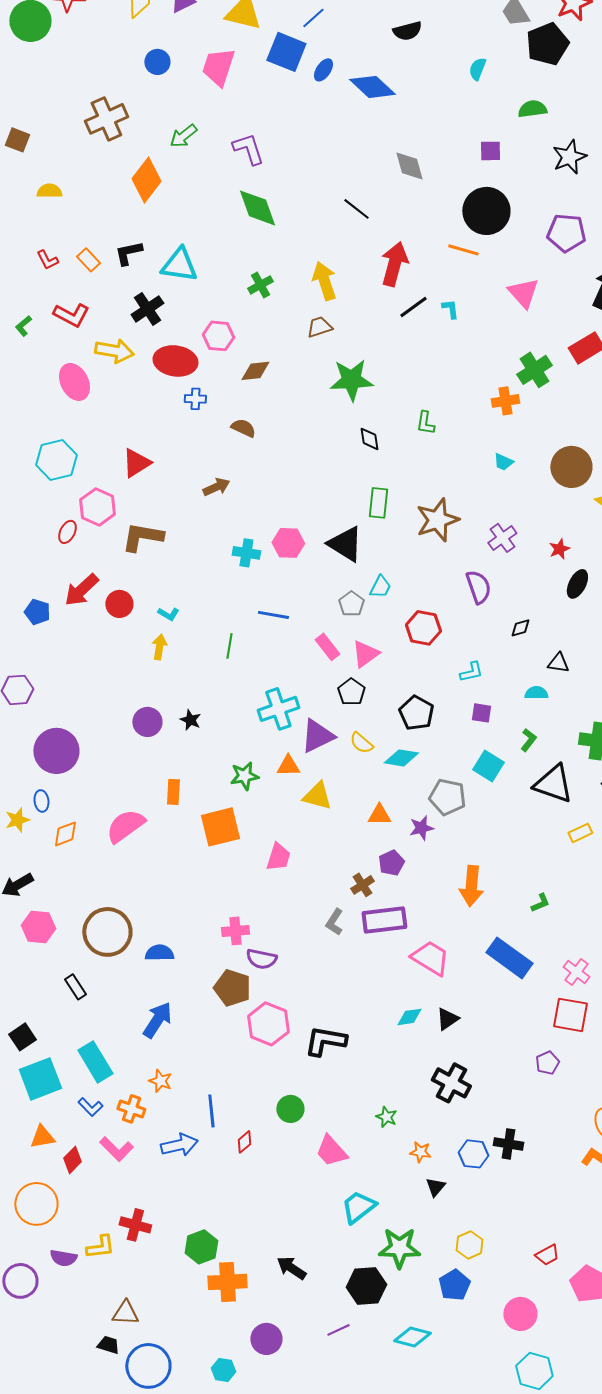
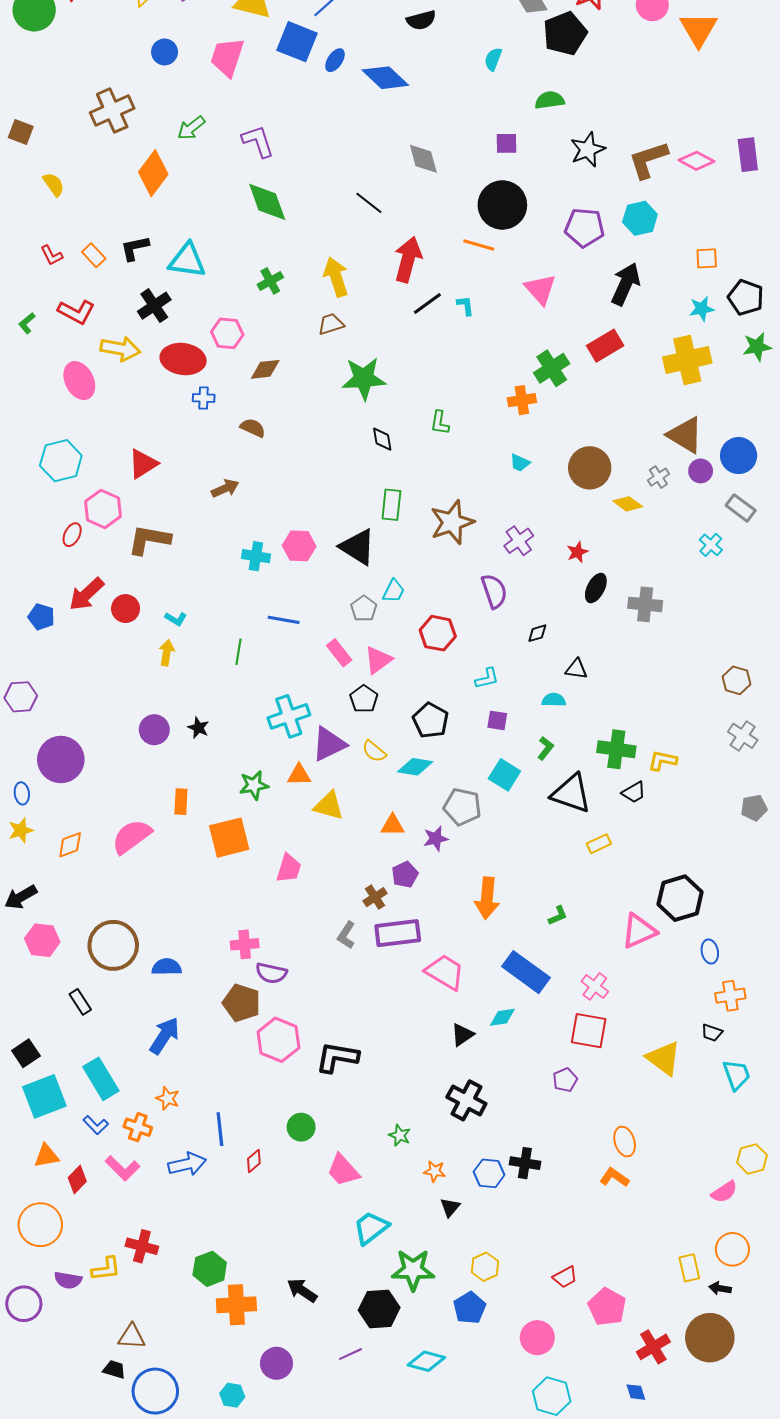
yellow semicircle: (49, 191) -> (54, 184), turned 55
blue ellipse: (41, 801) -> (22, 793), moved
cyan diamond: (409, 1017) -> (502, 1017), moved

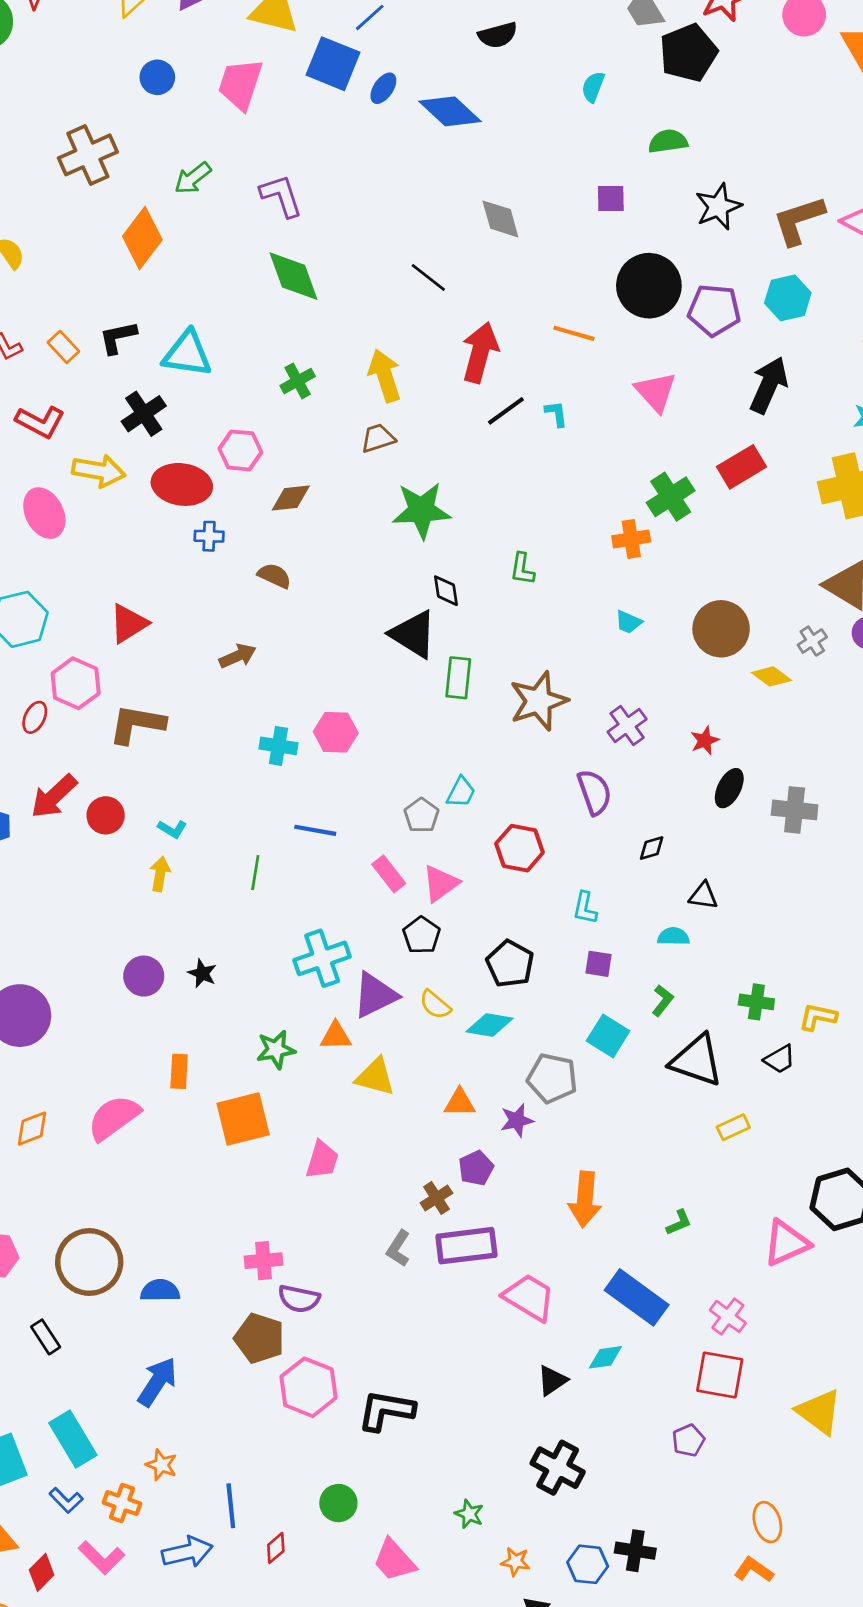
black circle: (502, 205) -> (649, 286), moved
black triangle: (358, 547) -> (413, 634), moved
cyan L-shape: (487, 678) -> (585, 908), turned 115
green cross: (616, 749) -> (756, 1002), size x0.7

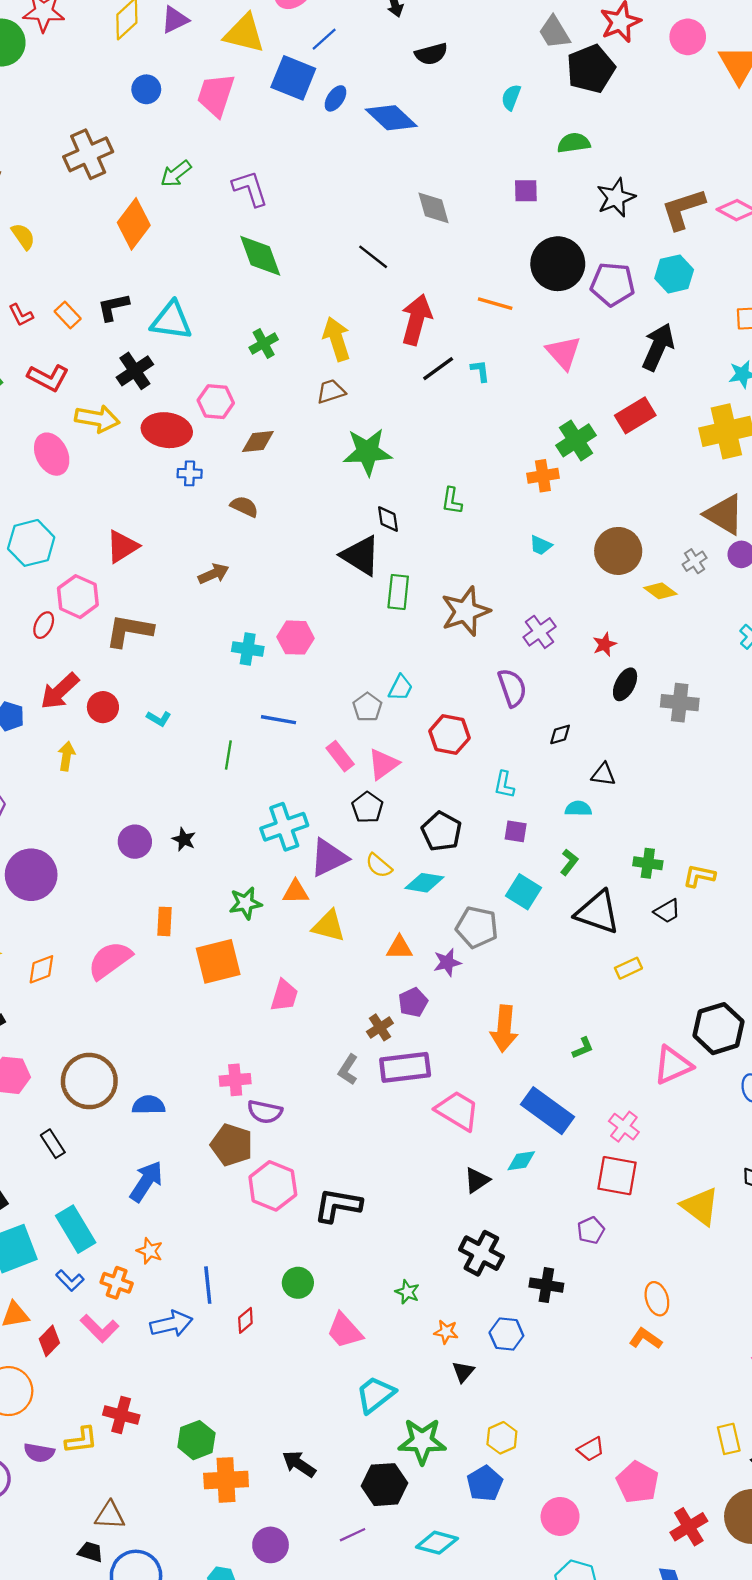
yellow arrow: (160, 874) -> (66, 756), moved
black cross: (635, 1551) -> (546, 1285), moved

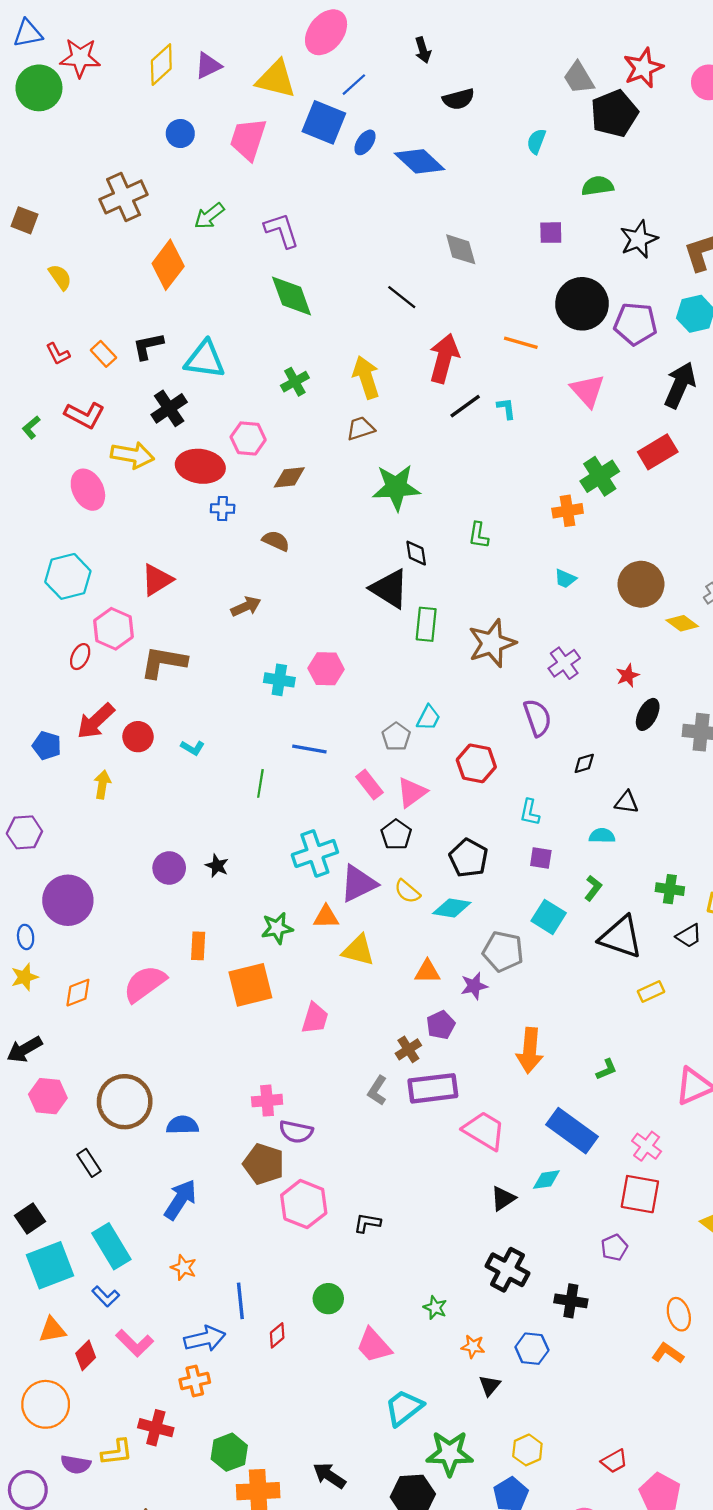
black L-shape: (338, 1205) -> (367, 1223), size x0.6
orange cross: (117, 1283) -> (195, 1381), moved, turned -32

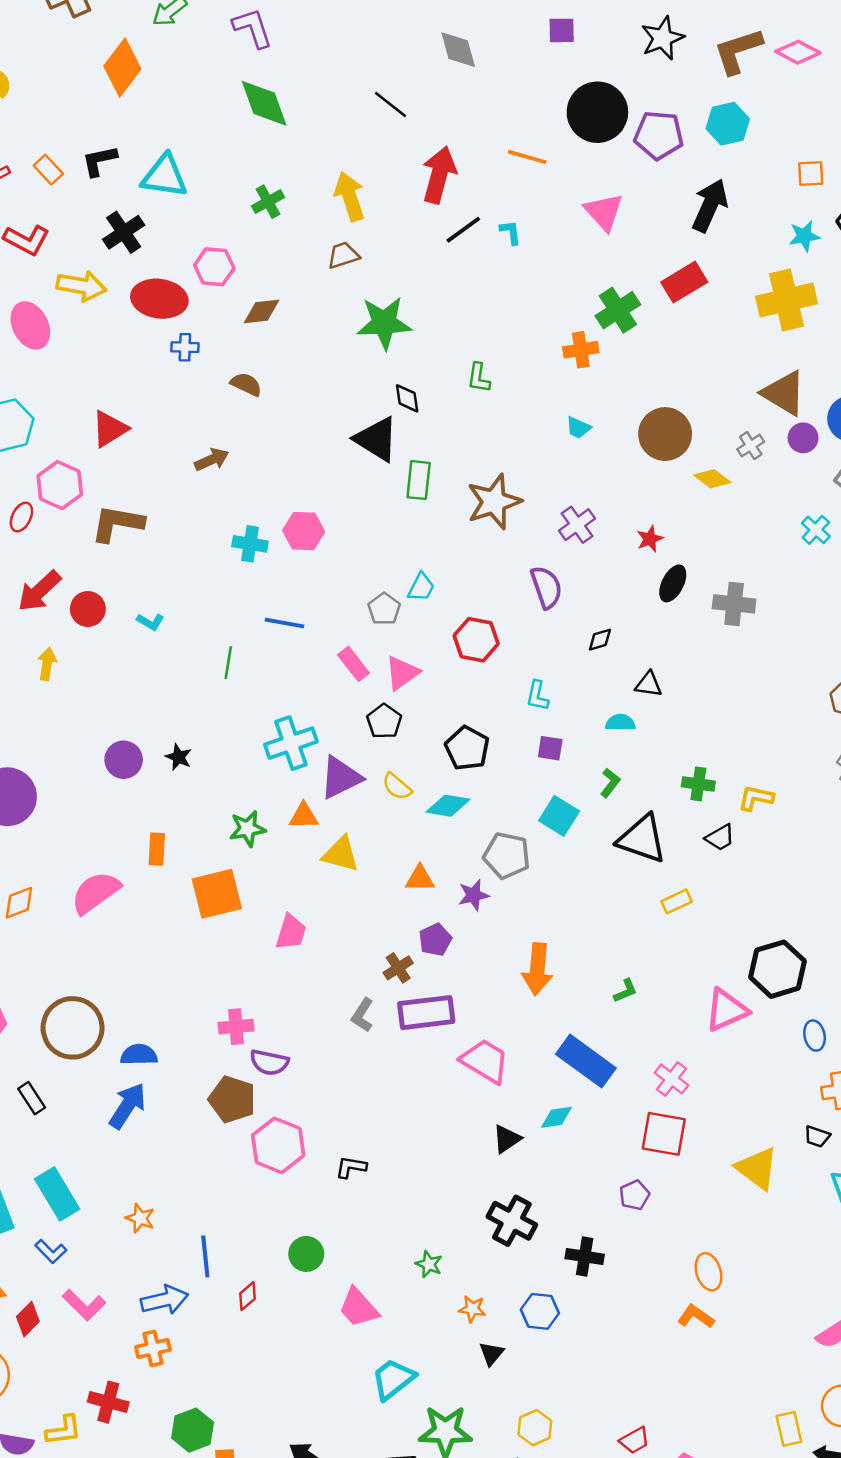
blue arrow: (180, 1200) -> (127, 1106), moved

